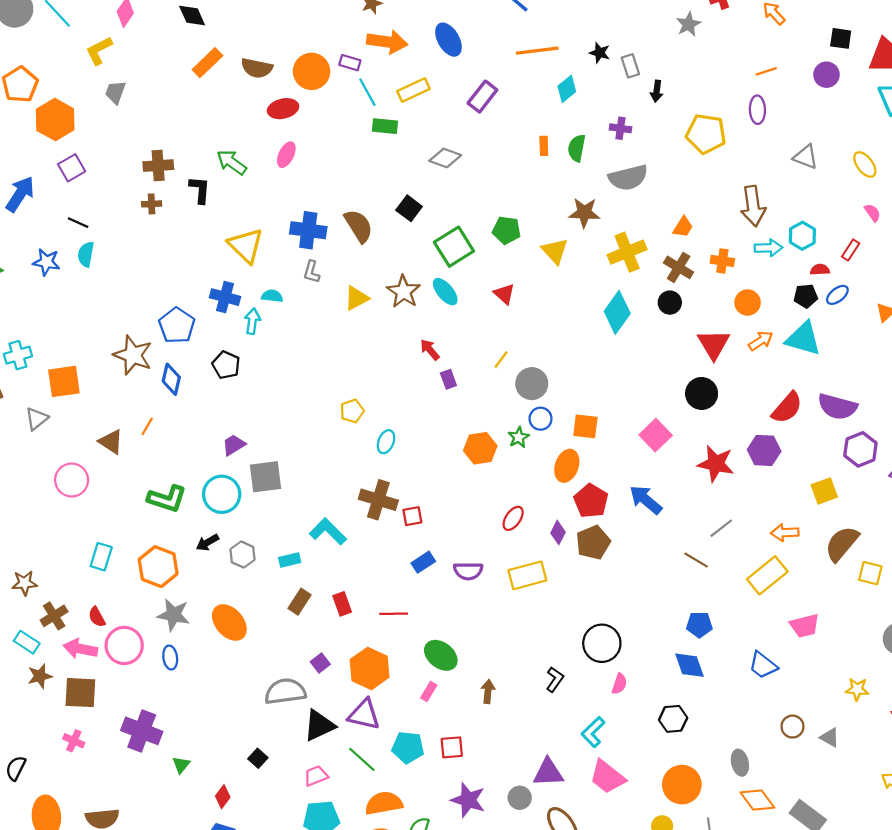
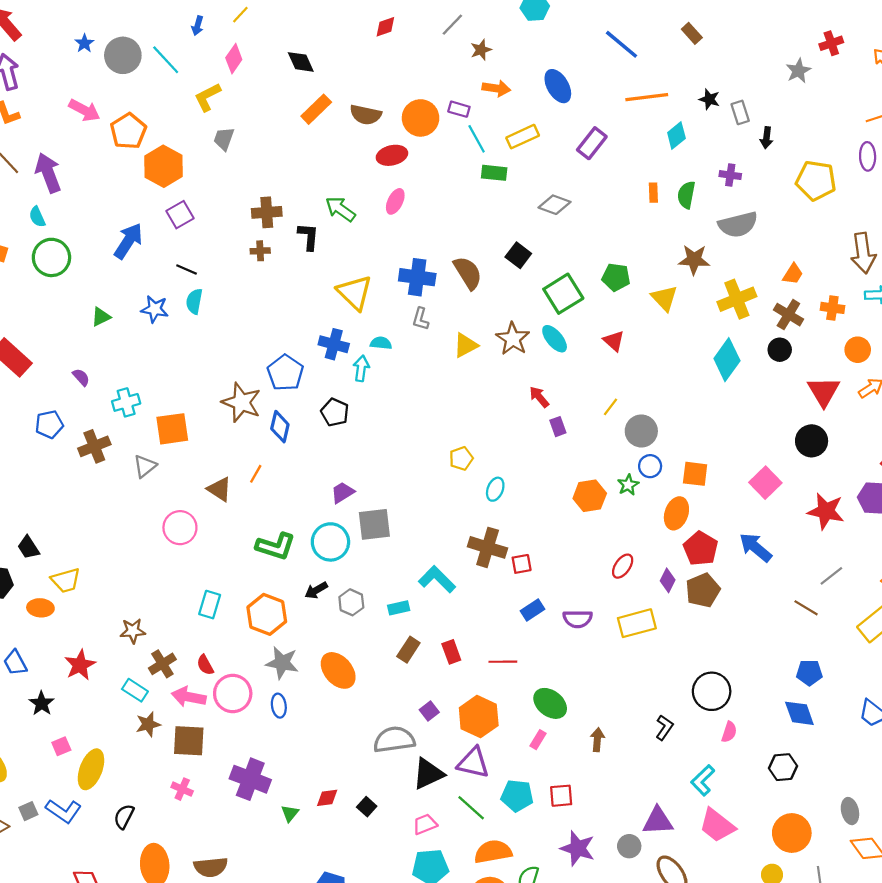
orange arrow: (387, 42) -> (496, 88), size x0.7
red diamond: (223, 797) -> (327, 798), moved, turned 45

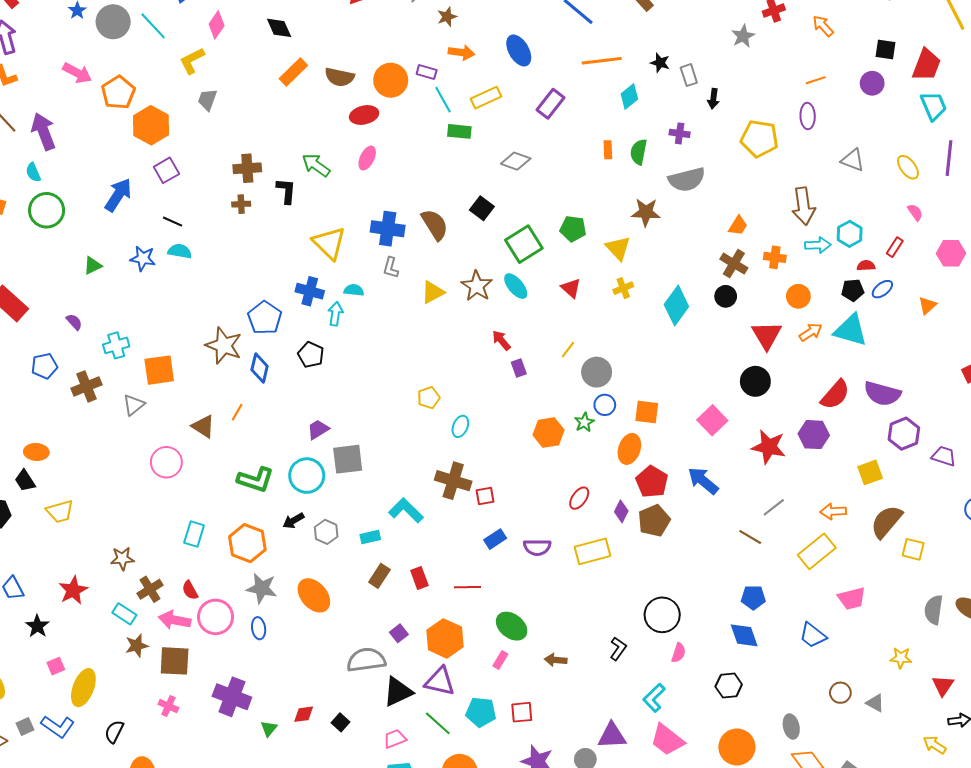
yellow cross: (737, 299) -> (623, 288), moved, size x0.6
cyan semicircle: (194, 301) -> (180, 251), turned 90
orange ellipse: (40, 608) -> (36, 452), moved
brown arrow: (597, 740) -> (556, 660), turned -90

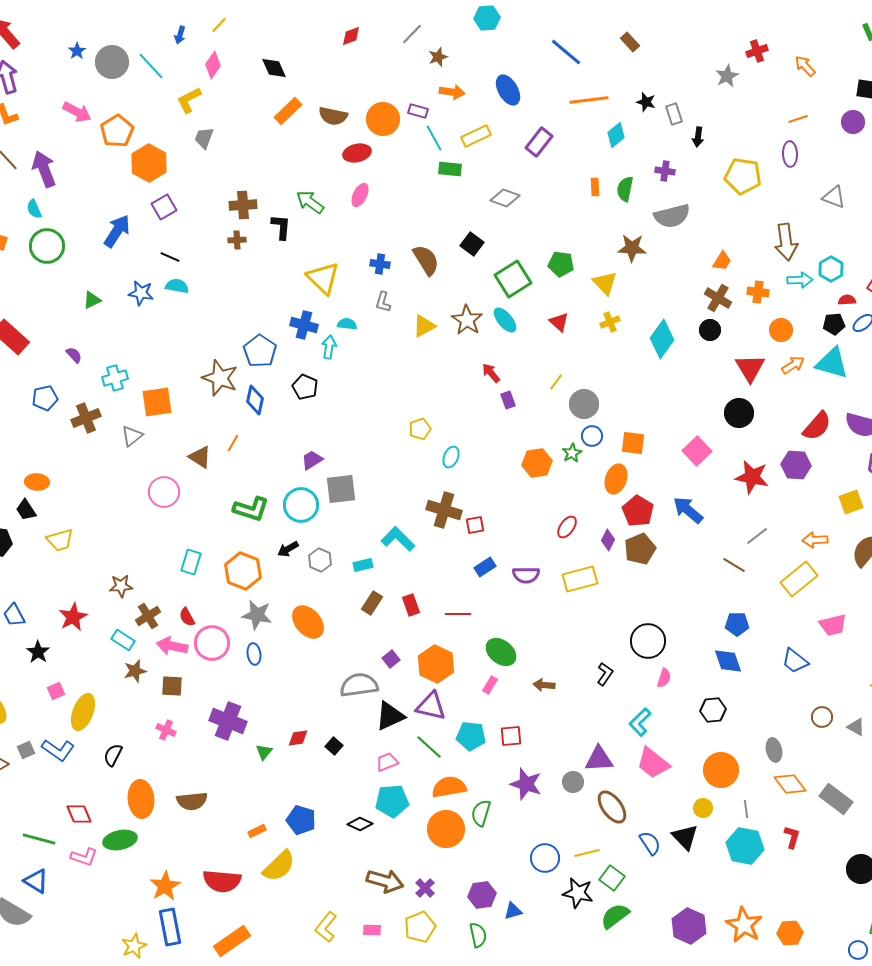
blue cross: (388, 229) -> (380, 264), size x0.6
brown square: (175, 661) -> (172, 686), size x0.7

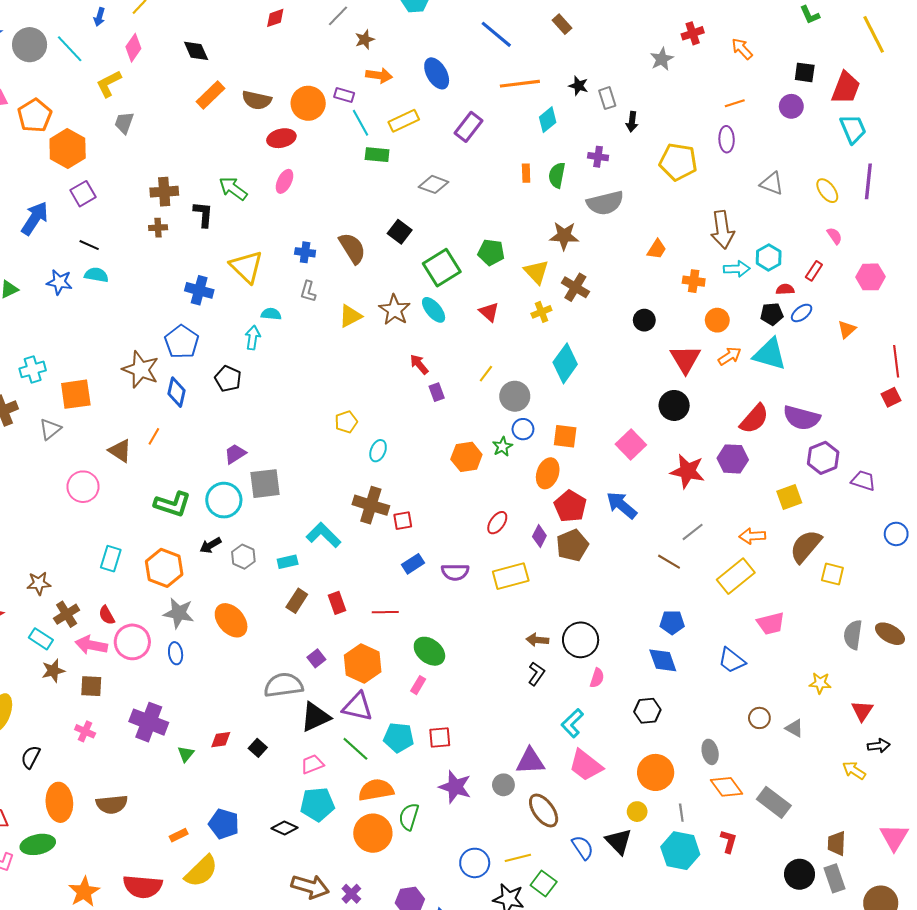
brown cross: (718, 298) -> (575, 287), moved
blue cross: (304, 325) -> (199, 290), moved
cyan diamond: (662, 339) -> (565, 363), moved
brown arrow: (544, 685) -> (537, 640), moved

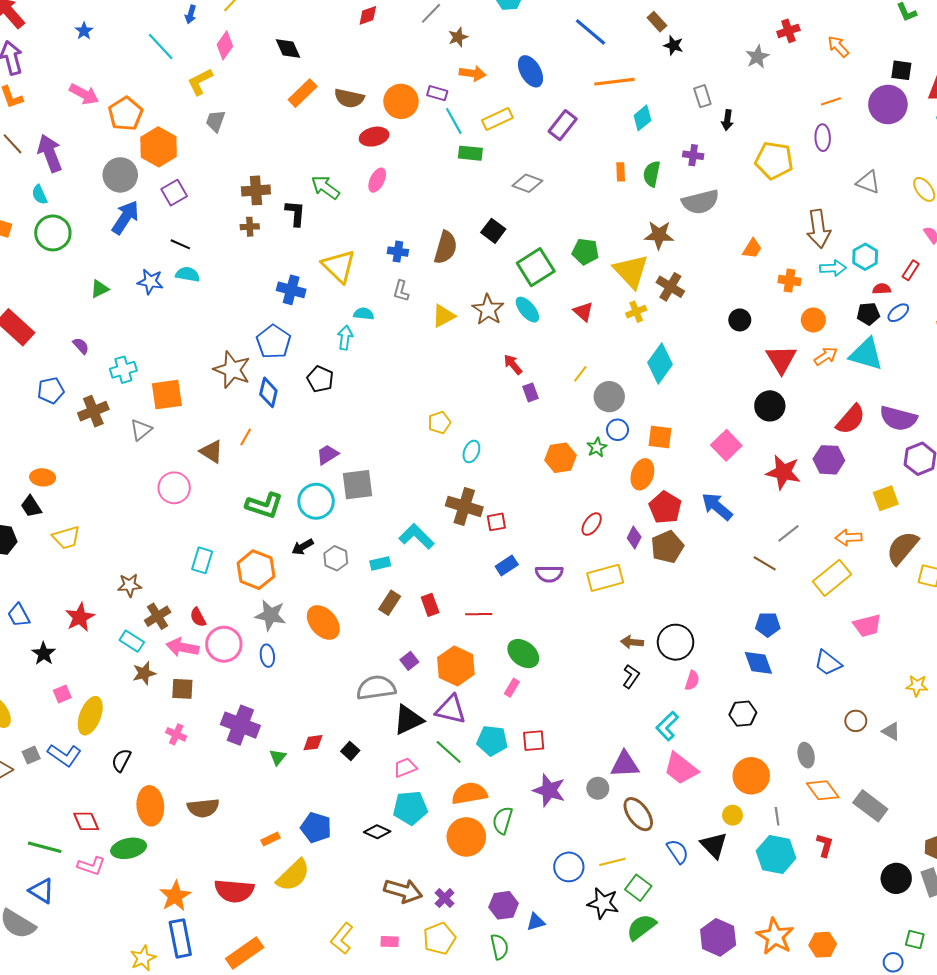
gray circle: (30, 45) -> (120, 175), moved
black star: (578, 86) -> (673, 45), moved
purple circle: (791, 106) -> (888, 104), size x1.6
brown semicircle: (352, 248) -> (446, 247), turned 48
yellow triangle: (536, 272) -> (631, 271), size x1.4

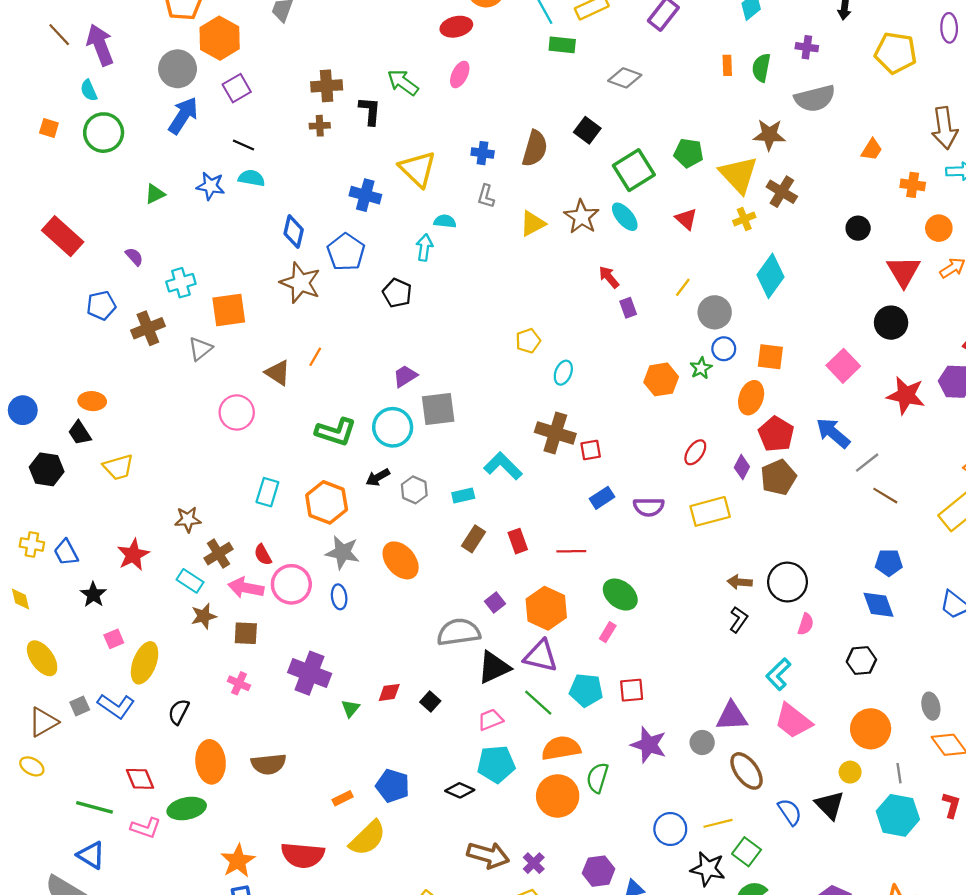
blue diamond: (268, 392) -> (294, 232), moved
gray line: (788, 533) -> (867, 463), moved

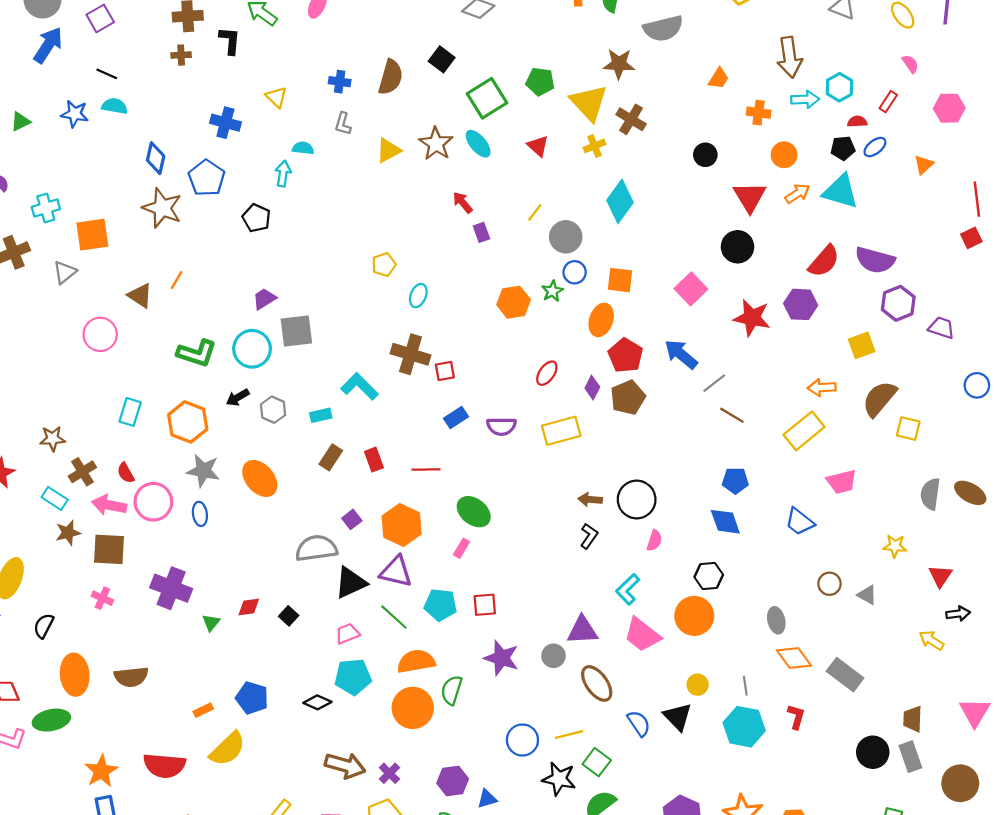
yellow triangle: (418, 169) -> (276, 97), size x0.6
brown square: (246, 633) -> (109, 549), size x1.4
orange circle: (871, 729) -> (694, 616), moved

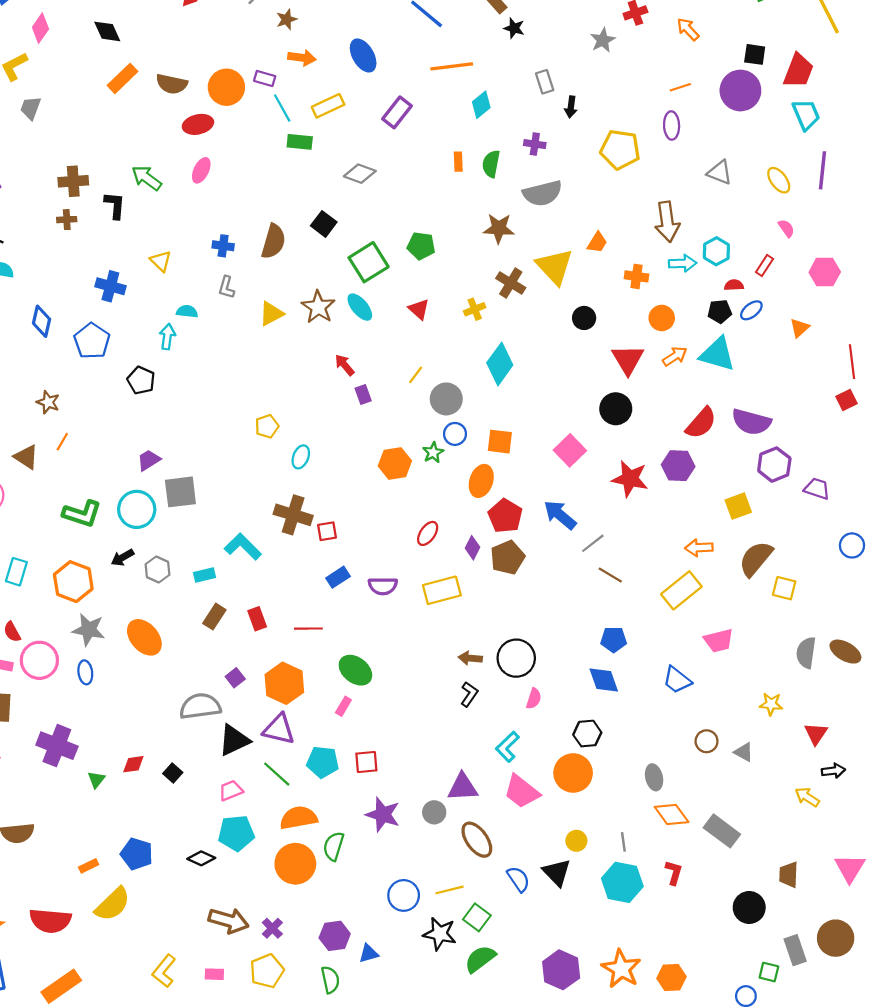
yellow triangle: (589, 103) -> (555, 267), moved
brown star: (162, 208) -> (48, 402), moved, size x0.6
gray rectangle: (910, 757) -> (795, 950), moved

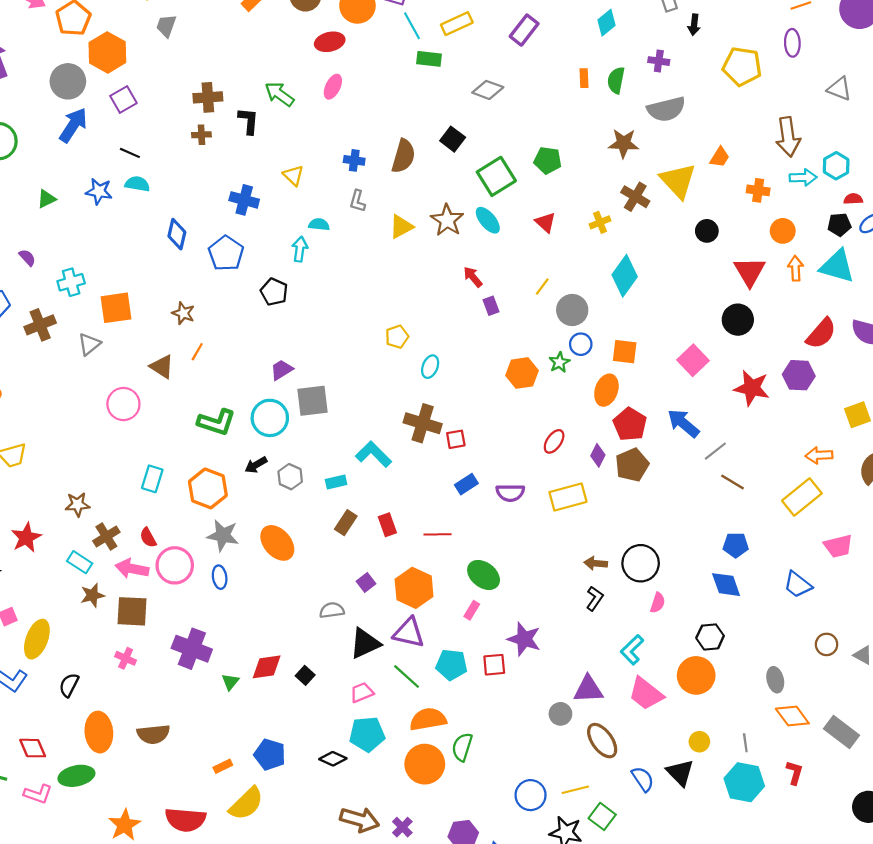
orange arrow: (675, 356) -> (796, 268), turned -60
gray semicircle: (200, 706) -> (332, 610), size x0.6
red diamond: (133, 764) -> (267, 667), size x1.4
purple star: (383, 815) -> (524, 639), moved

